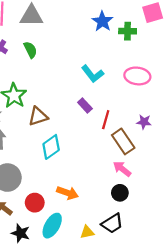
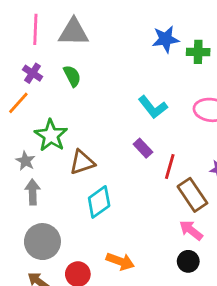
blue star: (102, 21) -> (166, 39), turned 30

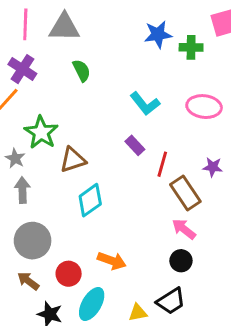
purple cross: (33, 73) -> (22, 69), size x1.4
green semicircle: (72, 76) -> (82, 70), moved

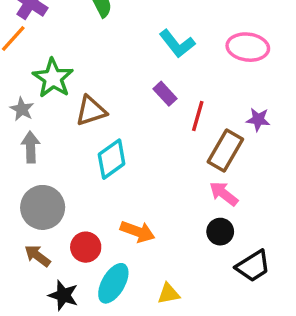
brown rectangle: (185, 193) -> (225, 151), turned 64
black trapezoid: (171, 301) -> (253, 266), moved

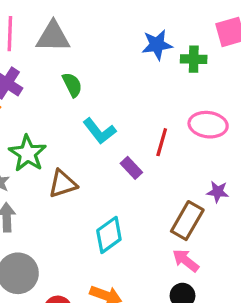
cyan L-shape: (177, 44) -> (99, 131), moved
red line: (198, 116) -> (162, 142), moved
cyan diamond: (112, 159) -> (109, 235), moved

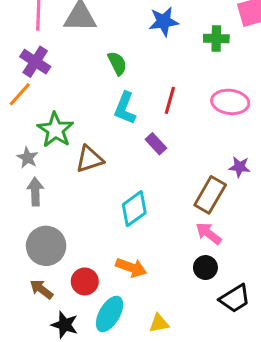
blue star: (157, 45) -> (164, 21), moved
green semicircle: (72, 85) -> (117, 63), moved
cyan L-shape: (99, 131) -> (125, 108), turned 60
red line: (162, 142) -> (170, 100), moved

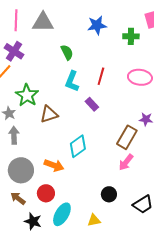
pink arrow: (209, 233) -> (126, 162), turned -90
orange arrow: (131, 268) -> (54, 165), moved
black circle: (205, 268) -> (109, 194), moved

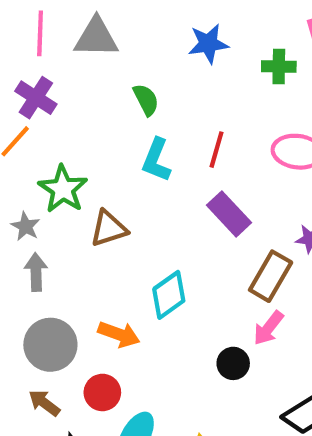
purple rectangle: (92, 104) -> (229, 214), moved, size x1.5
black circle: (109, 194) -> (233, 363), moved

